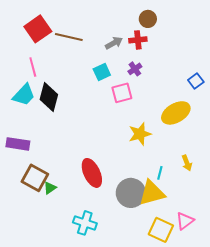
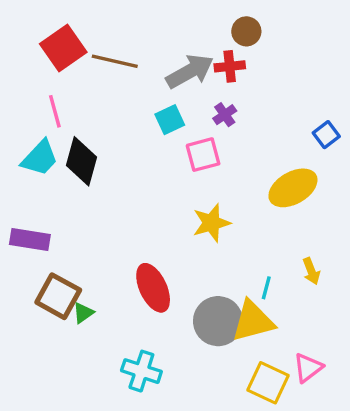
gray arrow: (114, 43) -> (190, 71), size x1.6
yellow star: (140, 134) -> (211, 223), moved

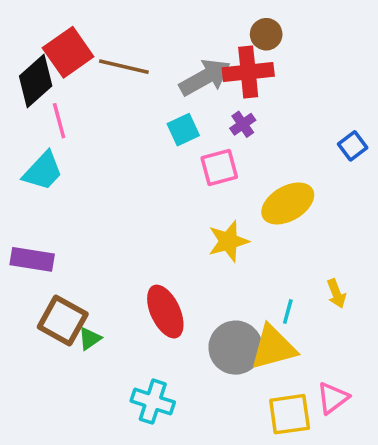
red cross: (230, 66) -> (248, 72), size x1.5
black diamond: (81, 161) -> (36, 81), moved, turned 33
yellow ellipse: (293, 188) -> (288, 203), moved
yellow square: (268, 383) -> (290, 414), turned -33

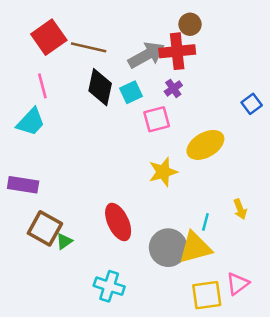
black diamond: (36, 81) -> (100, 87), moved, turned -36

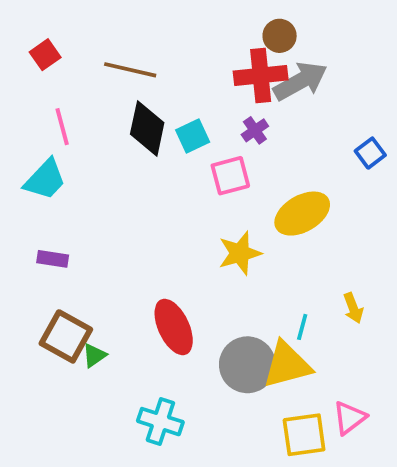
red square: (49, 37) -> (45, 55), moved, size x0.6
gray arrow: (146, 55) -> (300, 81), moved
purple rectangle: (23, 185) -> (53, 259), moved, size x0.7

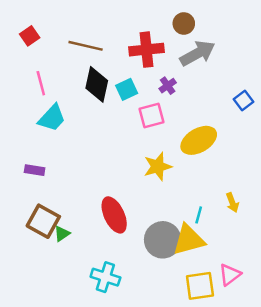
red cross: (261, 76) -> (146, 50), moved
cyan trapezoid: (45, 180) -> (52, 118), moved

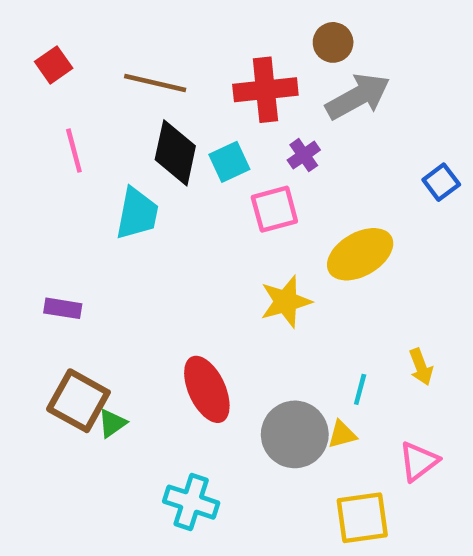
cyan trapezoid: (52, 118) -> (137, 214), moved, turned -32
yellow triangle: (189, 240) -> (342, 434), size x0.5
pink triangle: (230, 275) -> (419, 461), moved

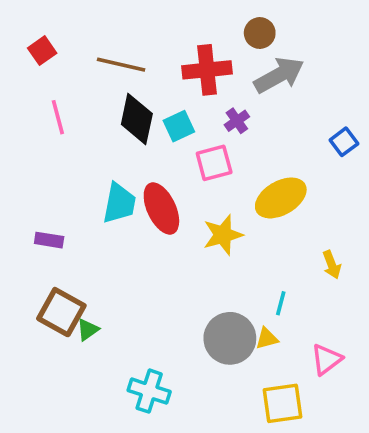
cyan trapezoid: (137, 214) -> (119, 203), moved
yellow arrow: (421, 367) -> (332, 265), moved
red ellipse: (207, 389) -> (161, 208), moved

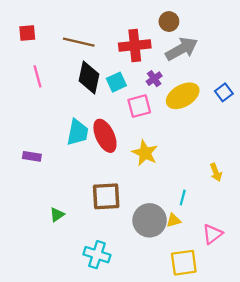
red square: (42, 51) -> (27, 33), turned 30
yellow ellipse: (281, 198) -> (183, 96), moved
yellow star: (223, 235) -> (145, 153), turned -30
brown square: (61, 312) -> (106, 196), moved, turned -32

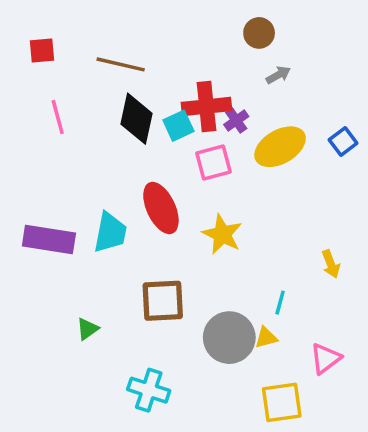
red cross: (135, 46) -> (206, 106), moved
gray arrow: (182, 49) -> (278, 75), size x0.5
cyan trapezoid: (78, 132) -> (110, 233), moved
purple rectangle: (32, 156) -> (49, 240), size x1.8

